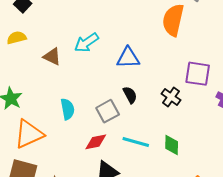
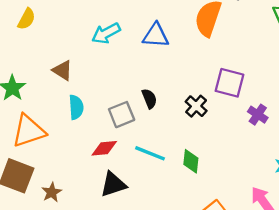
yellow semicircle: (17, 38) -> (26, 19), turned 126
brown triangle: (52, 57) -> (63, 70), moved
blue triangle: (128, 58) -> (156, 35), moved

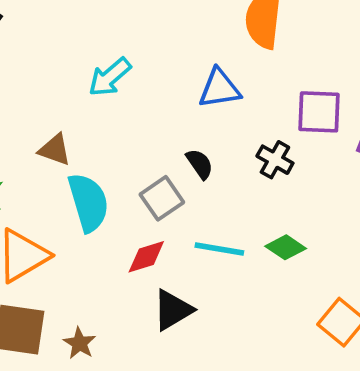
blue triangle: (156, 35) -> (219, 89), moved
cyan semicircle: (76, 107) -> (88, 202), size x1.5
green diamond: (191, 161) -> (286, 247), turned -50

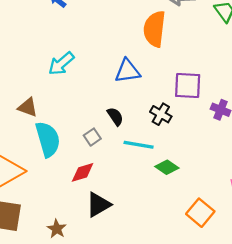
gray square: (162, 198) -> (92, 137), size x0.7
cyan line: (219, 249) -> (139, 145), moved
brown star: (79, 343) -> (57, 229), moved

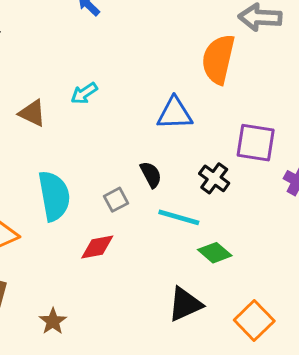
cyan arrow: (61, 64) -> (84, 93), size x0.7
brown triangle: (28, 107) -> (32, 113), moved
black triangle: (98, 205) -> (185, 304), moved

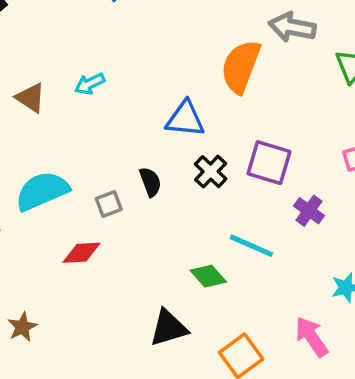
black cross: (214, 178) -> (211, 172), moved
cyan semicircle: (54, 196) -> (42, 191), turned -111
cyan line: (179, 217) -> (251, 246), moved

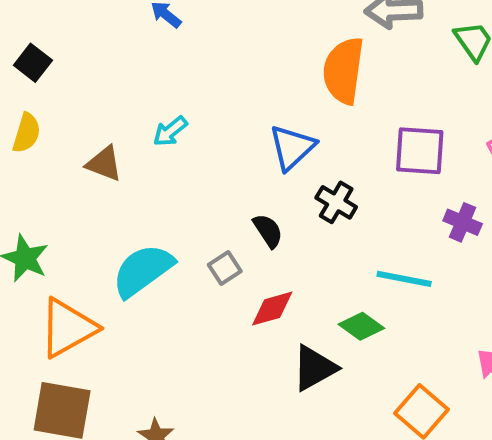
blue triangle: (185, 119) -> (292, 147), turned -36
purple square: (269, 163) -> (420, 151), moved
red diamond: (81, 253) -> (272, 309), moved
black triangle: (168, 328) -> (314, 368), moved

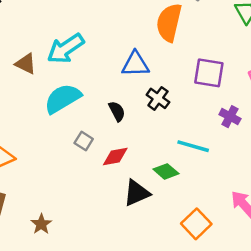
cyan arrow: (170, 131) -> (66, 49), size x1.8
blue triangle: (292, 147) -> (135, 64), turned 36
gray square: (225, 268) -> (84, 141), moved, turned -30
cyan semicircle: (143, 270) -> (63, 98), moved

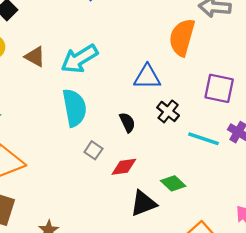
brown triangle: (26, 64) -> (35, 57), moved
cyan semicircle: (63, 98) -> (74, 108), turned 108
cyan line: (193, 146) -> (203, 139), moved

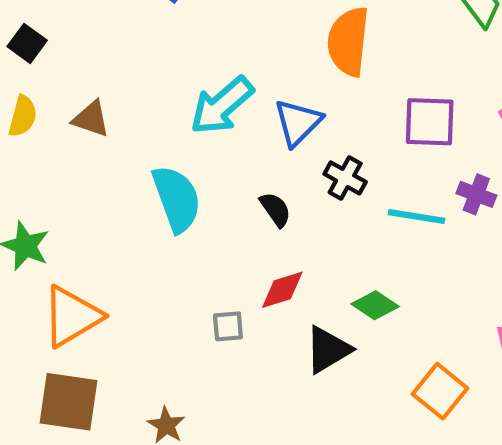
cyan arrow: (79, 59) -> (222, 106), moved
blue triangle: (147, 77) -> (298, 122), turned -36
gray square: (93, 150) -> (228, 326), moved, turned -30

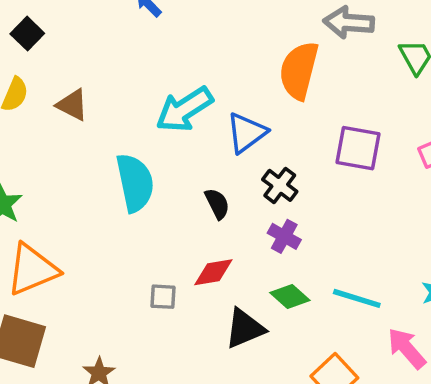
purple cross: (476, 194) -> (284, 236), moved
cyan line: (417, 217) -> (357, 298), moved

